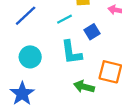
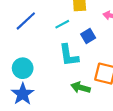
cyan circle: (30, 57) -> (23, 68), moved

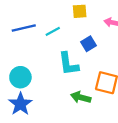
blue line: (26, 21) -> (24, 28), turned 30
cyan line: (62, 24) -> (53, 31), moved

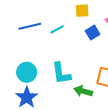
blue square: (89, 44) -> (93, 33), moved
cyan L-shape: (68, 64) -> (61, 73), moved

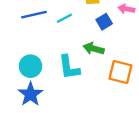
green arrow: (83, 91) -> (94, 49), moved

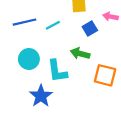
cyan circle: (30, 66) -> (29, 59), moved
blue star: (30, 94) -> (41, 96), moved

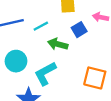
green arrow: (80, 54) -> (58, 44), moved
cyan L-shape: (57, 71) -> (45, 73), turned 70

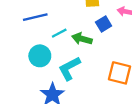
cyan line: (41, 26) -> (59, 33), moved

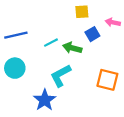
blue line: (35, 17) -> (16, 35), moved
cyan circle: (40, 56) -> (15, 68), moved

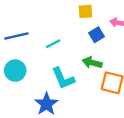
green arrow: (72, 48) -> (92, 63), moved
cyan L-shape: (61, 76) -> (63, 78), turned -85

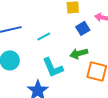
green arrow: (92, 63) -> (79, 53), turned -30

